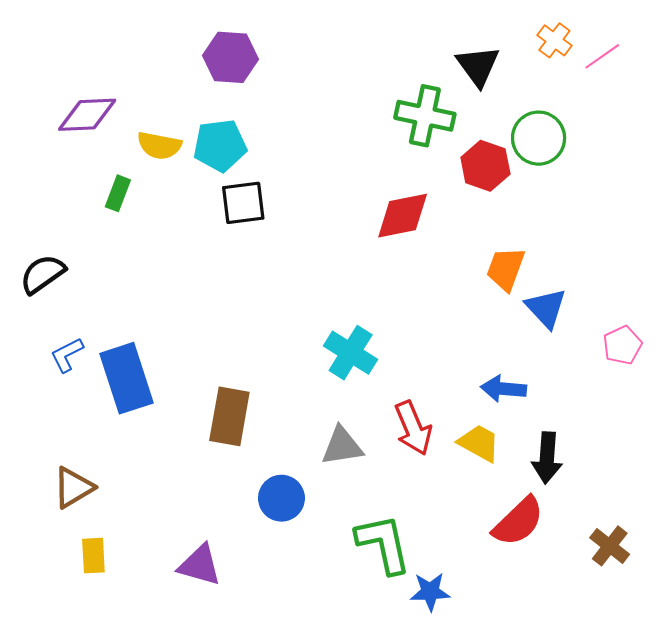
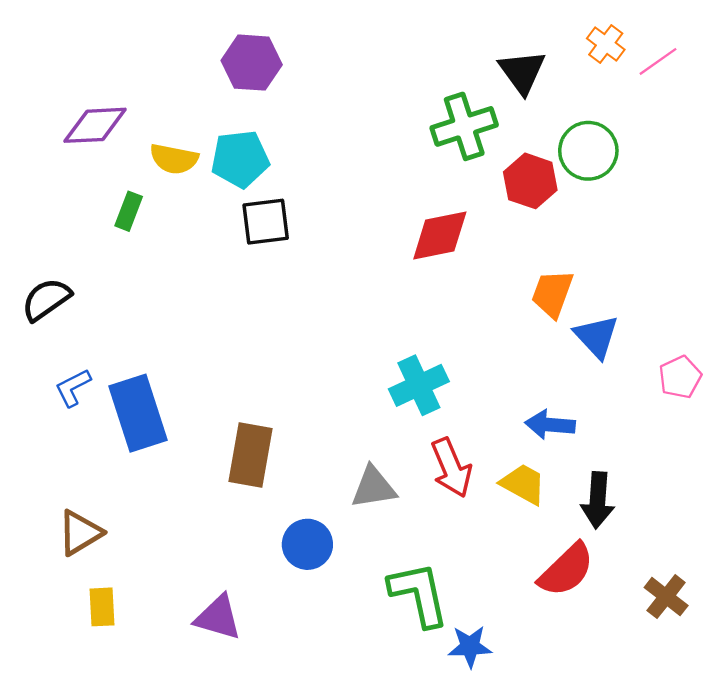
green cross: (425, 116) -> (464, 126), turned -30
cyan cross: (351, 353) -> (419, 385), moved, turned 33

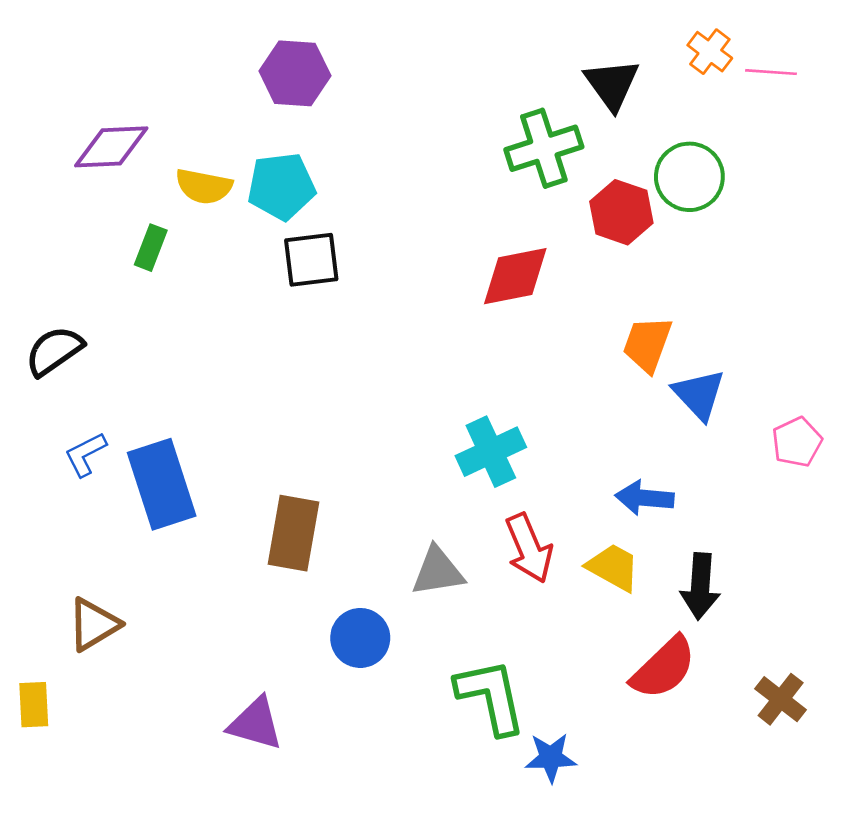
pink line: (658, 61) -> (771, 72), turned 39
yellow rectangle: (102, 607) -> (34, 705), moved

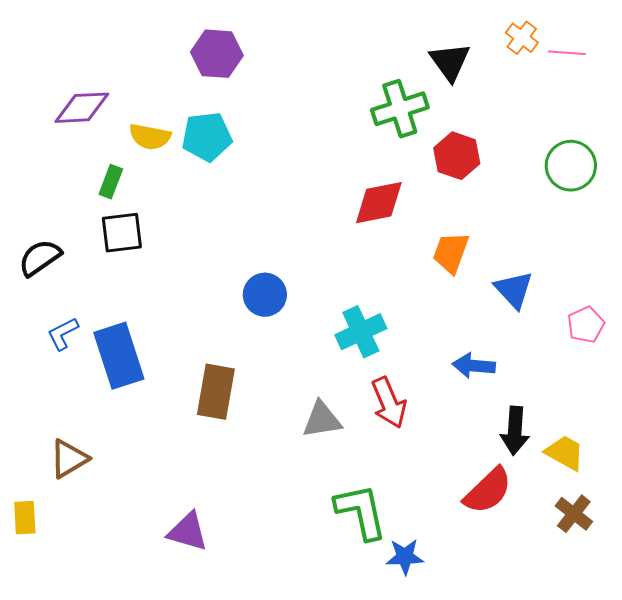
green circle: (689, 177) -> (571, 166), moved
black square: (311, 260) -> (122, 233), moved
orange trapezoid: (647, 344) -> (451, 253), moved
yellow trapezoid: (613, 567) -> (565, 453), moved
blue circle: (360, 638) -> (265, 295), moved

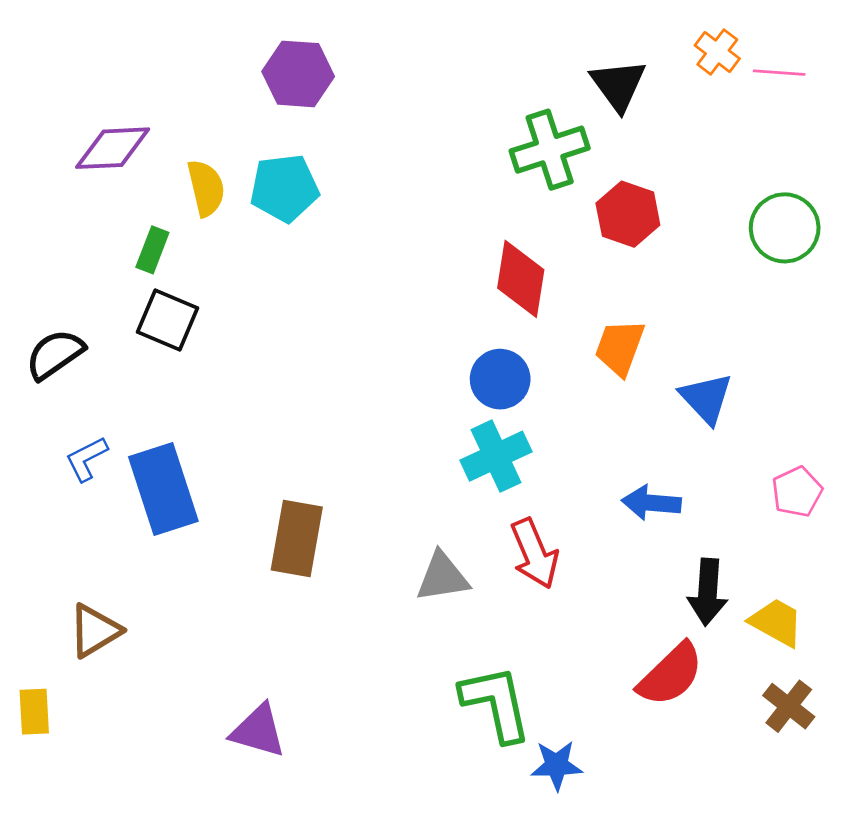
yellow semicircle: (150, 137) -> (206, 188), turned -114
red diamond: (379, 203) -> (521, 279), turned -70
black square: (122, 233) -> (168, 320), turned 30
blue circle: (265, 295) -> (500, 379), moved
pink pentagon: (586, 325) -> (797, 492), moved

